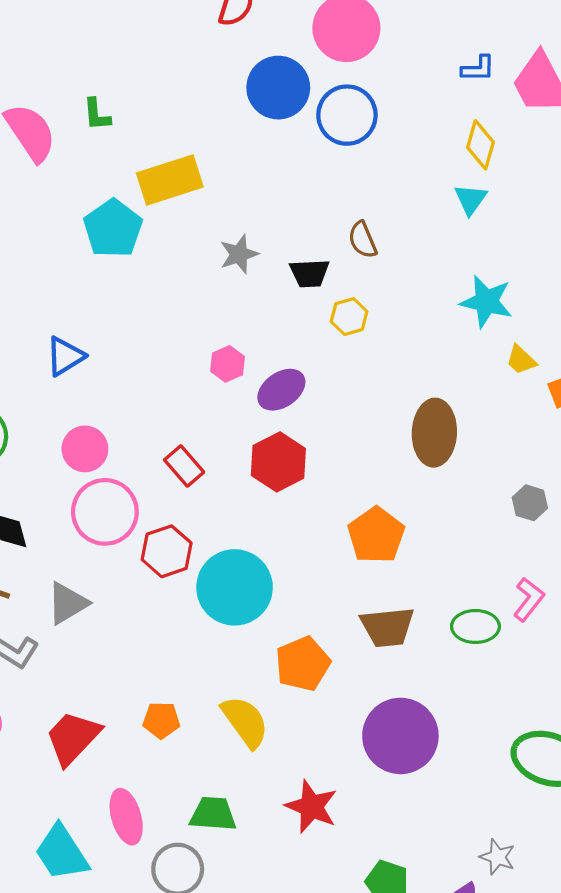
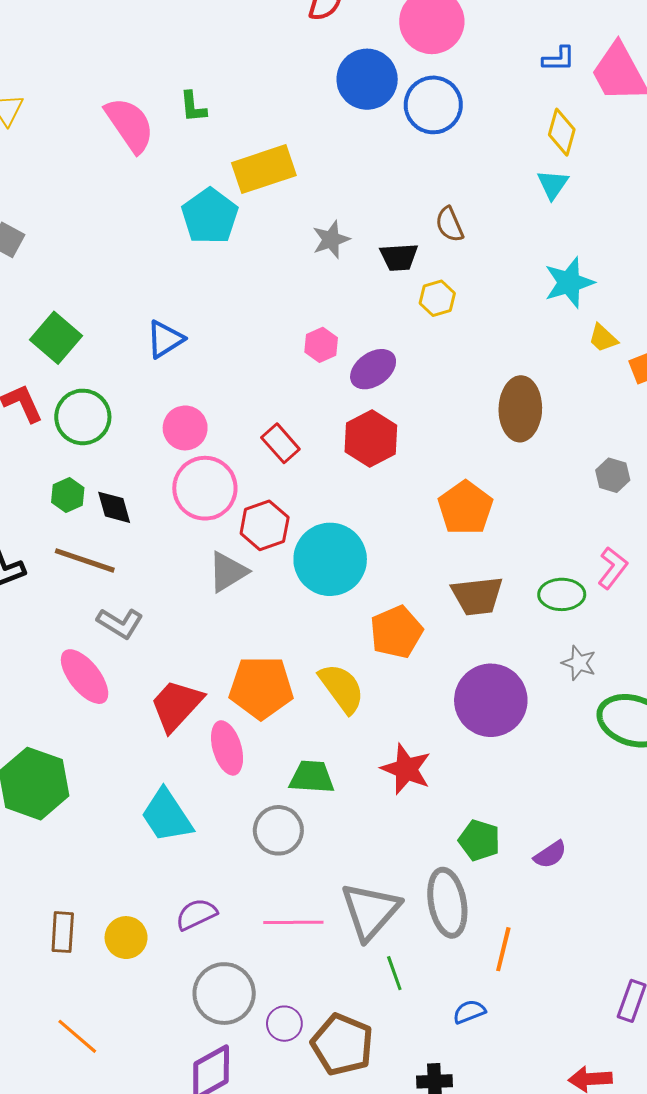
cyan star: (486, 302) -> (569, 283), turned -30
gray triangle: (67, 603) -> (228, 572), moved
orange pentagon: (161, 720) -> (261, 687), size x1.8
pink ellipse: (126, 817) -> (227, 748), moved
gray star: (498, 857) -> (579, 663), moved

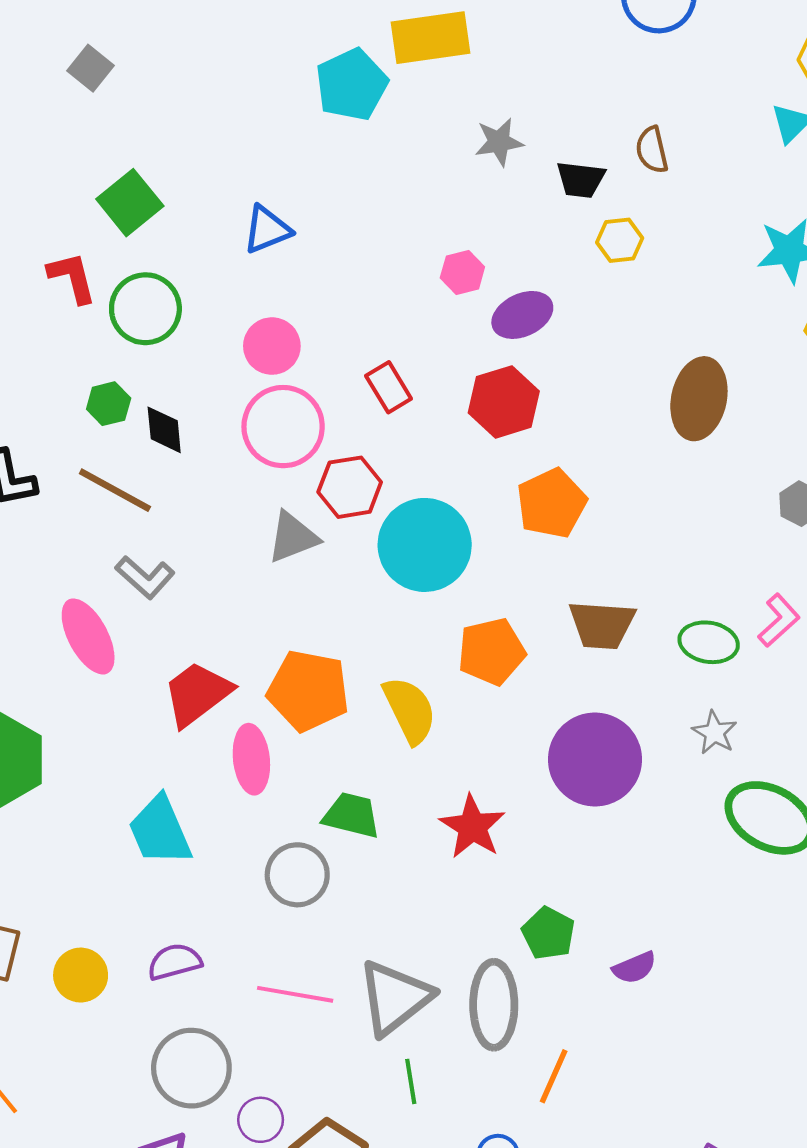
orange pentagon: (465, 508) -> (552, 503), moved

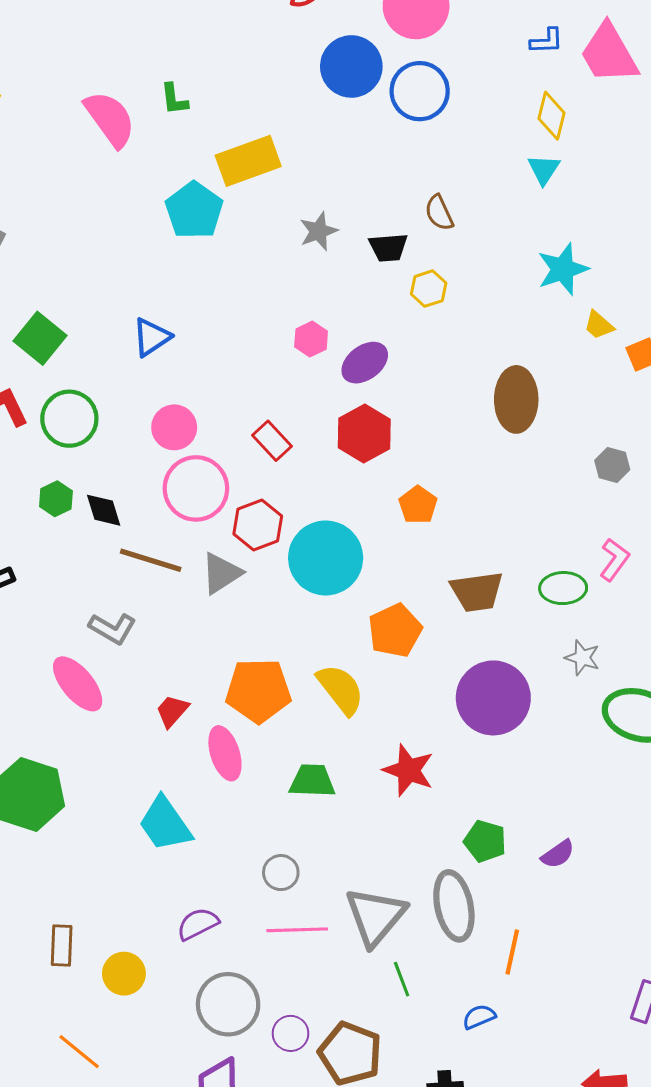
brown line: (115, 490) -> (151, 560), moved
orange pentagon: (552, 503) -> (418, 505), size x0.7
red trapezoid: (197, 694) -> (172, 711), size x0.6
gray circle: (297, 875) -> (281, 873), moved, size x0.7
yellow circle: (81, 975) -> (124, 974), moved

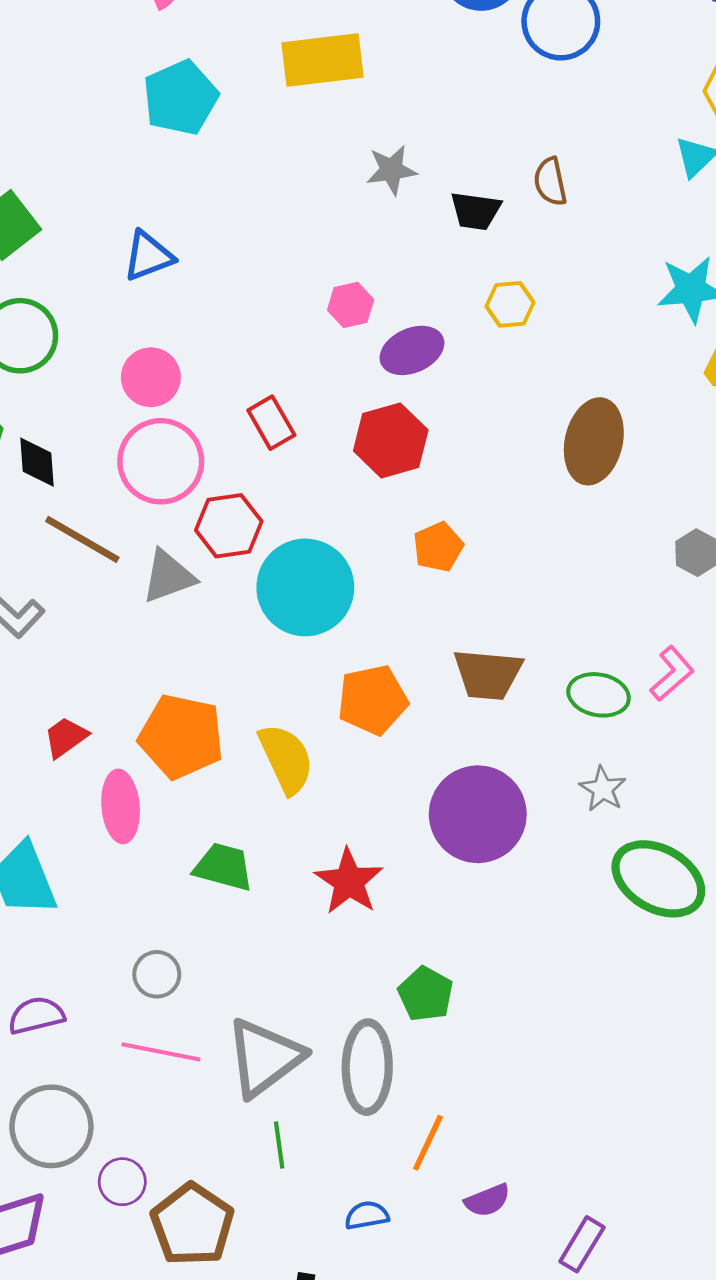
cyan pentagon: (194, 210) -> (181, 98), moved
yellow hexagon: (429, 289) -> (510, 304), moved
purple semicircle: (558, 854) -> (487, 1200), moved

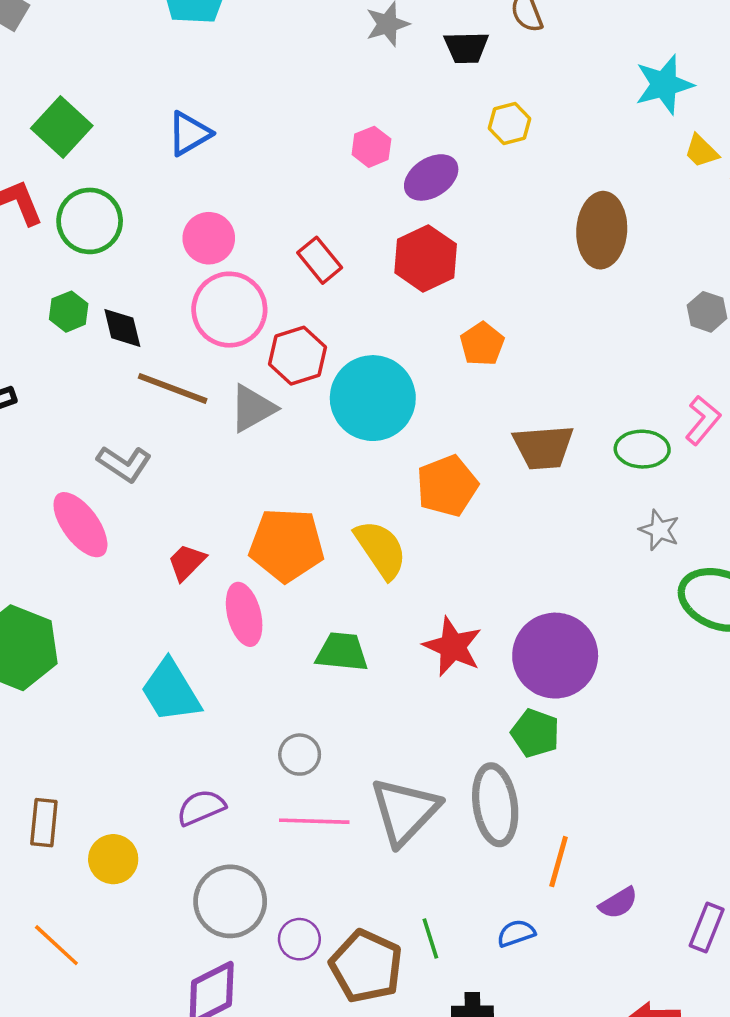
purple circle: (478, 814) -> (555, 656), moved
green line: (279, 1145) -> (430, 938), moved

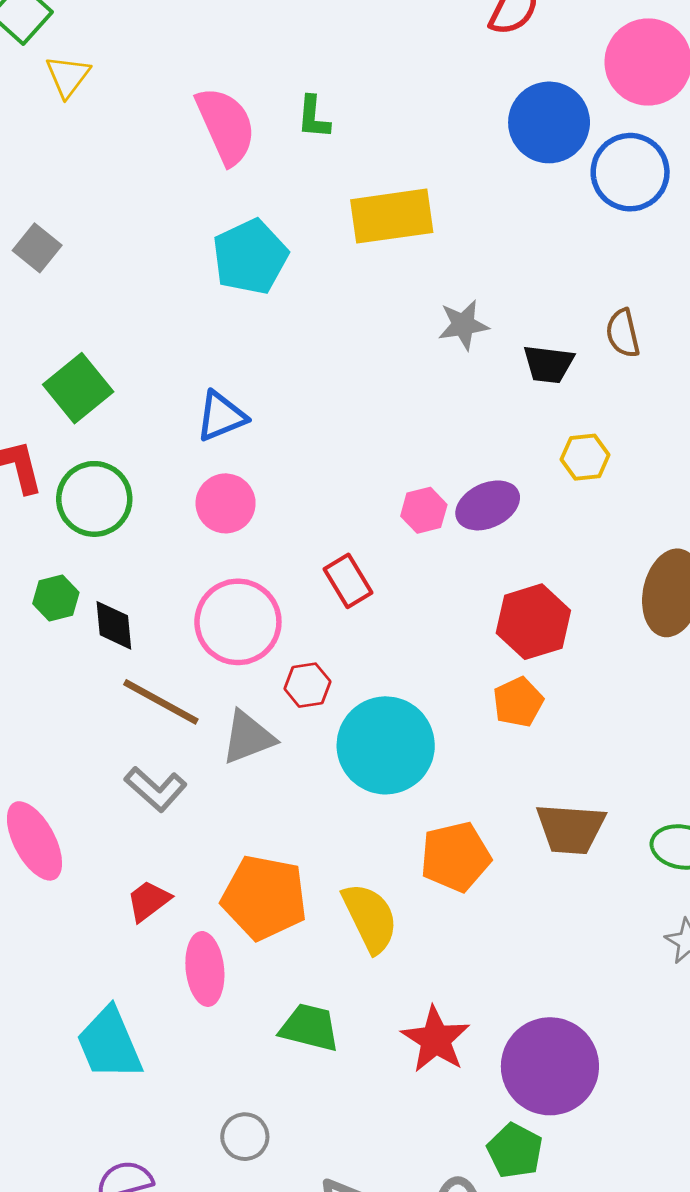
pink hexagon: (371, 147) -> (424, 510), moved
pink circle: (209, 238) -> (226, 503), moved
red hexagon: (426, 258) -> (533, 622), moved
red hexagon: (298, 356) -> (307, 685), size x0.7
gray L-shape: (124, 464) -> (156, 789), moved

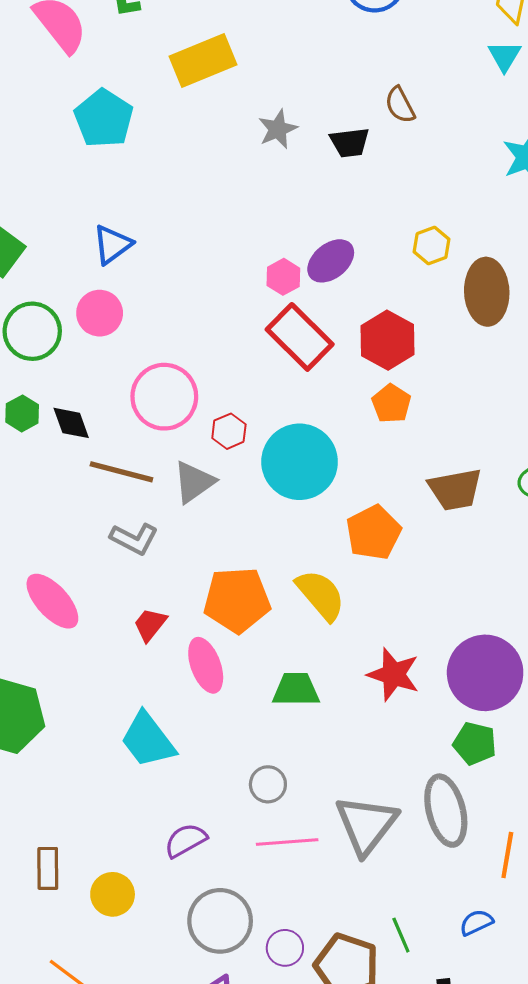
yellow hexagon: (585, 457) -> (431, 246), moved
pink circle: (226, 503) -> (100, 313), moved
red rectangle: (348, 581) -> (300, 337), moved, size x1.6

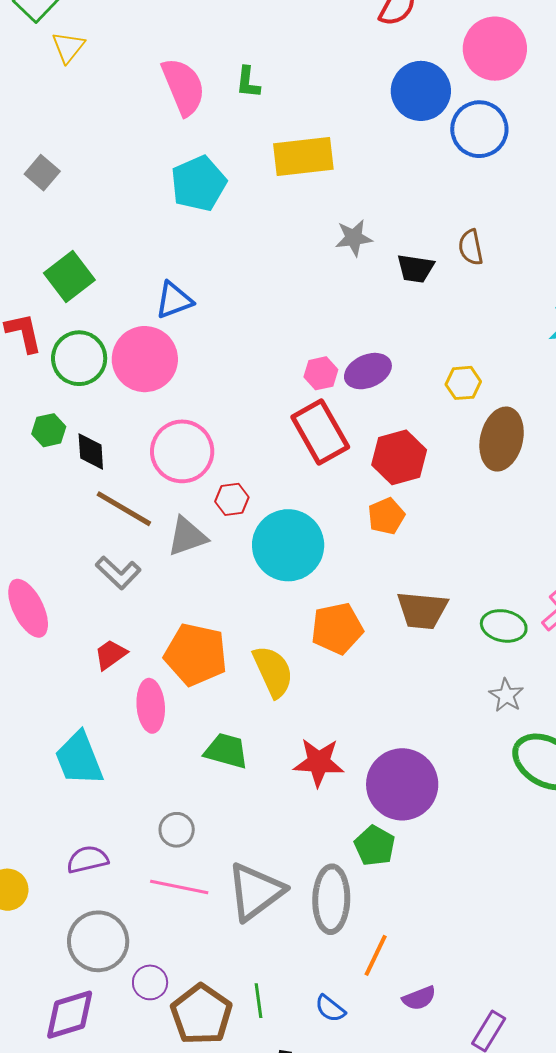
pink circle: (100, 313) -> (145, 359), size x1.5
red star: (393, 674) -> (319, 762), turned -30
blue semicircle: (476, 922) -> (330, 1009), turned -132

